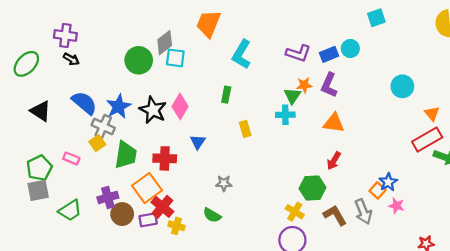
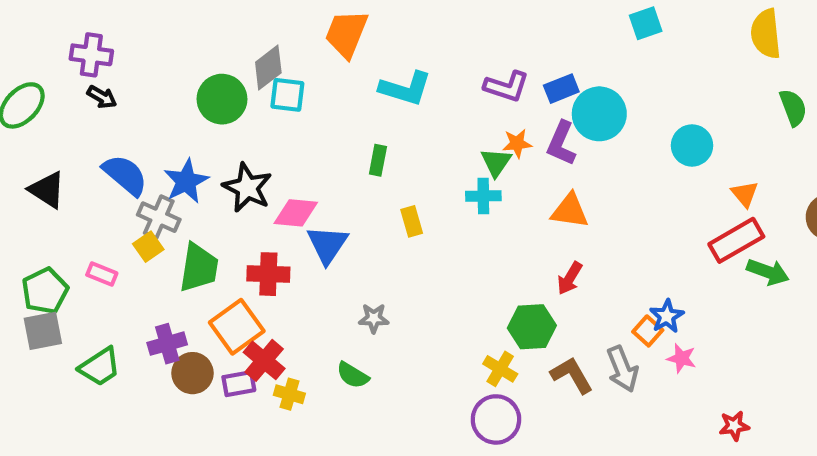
cyan circle: (350, 48) -> (599, 114), moved, size x1.6
cyan L-shape: (242, 54) -> (405, 89), turned -104
pink diamond: (180, 106) -> (296, 213), moved, turned 65
blue triangle: (198, 142) -> (327, 245), size x1.5

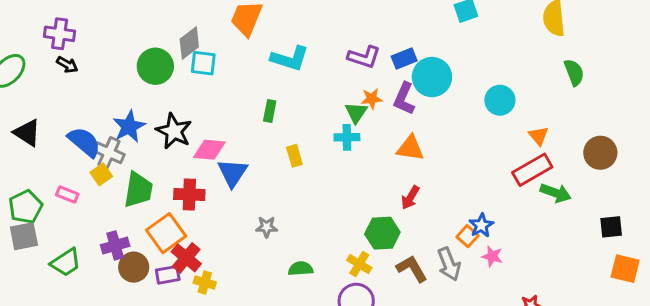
blue semicircle: (125, 175) -> (84, 142), moved
green semicircle: (353, 375) -> (301, 269), moved, turned 145

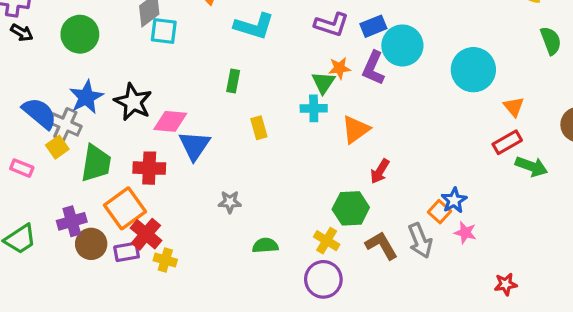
green circle: (155, 66) -> (80, 34), moved
cyan circle: (500, 100) -> (473, 70), size x1.4
orange triangle: (410, 148) -> (356, 129), moved, turned -44
red rectangle: (532, 170) -> (507, 142), size x0.7

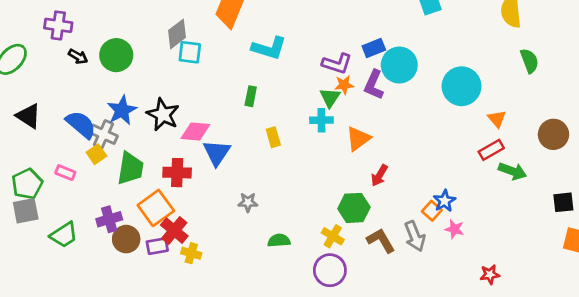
purple L-shape: (331, 25) -> (337, 64), moved
black arrow: (22, 33) -> (78, 57), moved

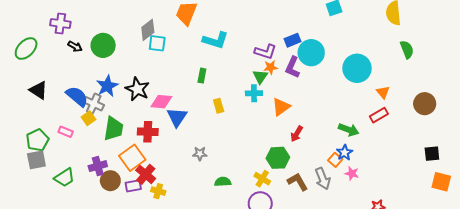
green arrow: (512, 171) -> (349, 130), moved

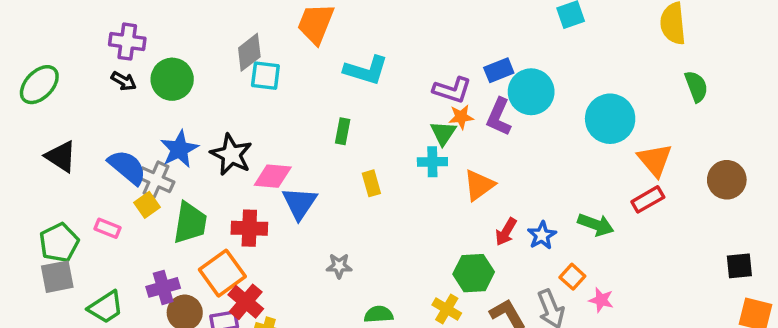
purple cross: (60, 24) -> (127, 42), moved
orange triangle: (383, 92) -> (655, 160), size x1.5
blue star: (345, 153) -> (542, 235), moved

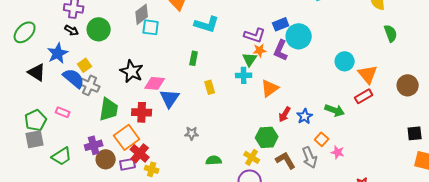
cyan circle: (610, 119) -> (345, 61), moved, size x0.7
blue star: (179, 149) -> (58, 53), moved
yellow square: (147, 205) -> (85, 65), moved

